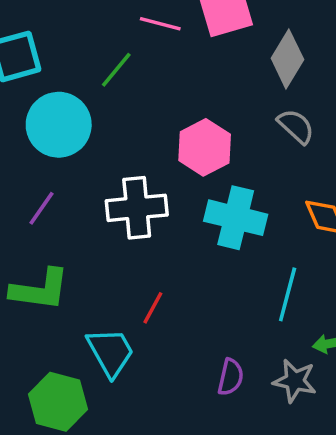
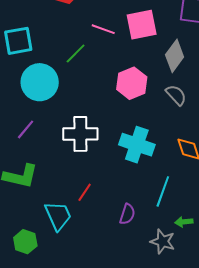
pink hexagon: (205, 147) -> (132, 83), moved
purple semicircle: (231, 377) -> (127, 214), moved
green hexagon: (58, 402) -> (25, 242), size x0.7

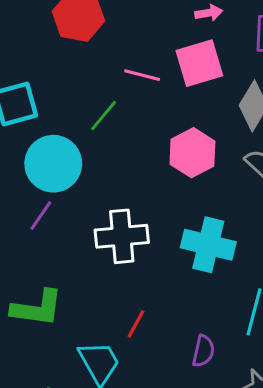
purple line: (26, 129) -> (41, 216), moved

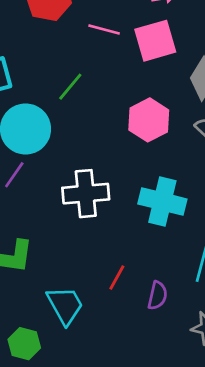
pink line: (142, 75) -> (104, 30), moved
red line: (136, 324) -> (117, 277), moved

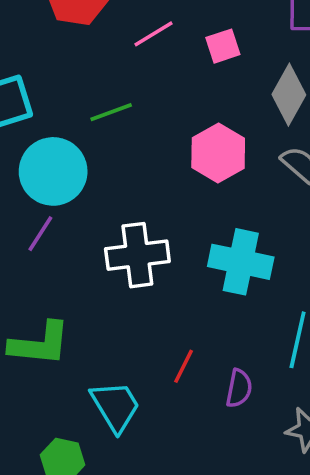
pink line: (104, 30) -> (154, 34), turned -44
pink square: (155, 41) -> (223, 46), size x0.6
green line: (70, 87) -> (111, 112), turned 32

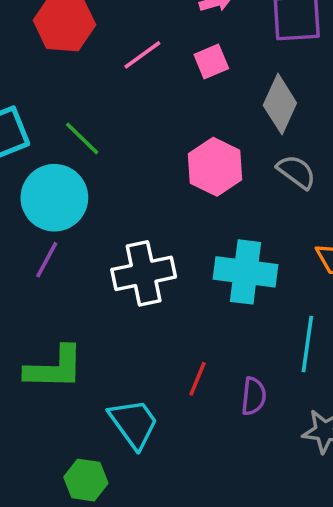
green line: (111, 112) -> (82, 138), moved, turned 69

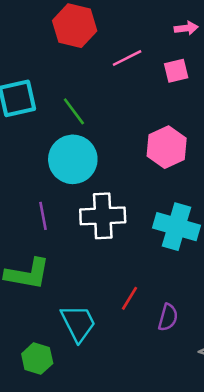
cyan circle: (54, 198) -> (73, 159), moved
purple line: (47, 260) -> (43, 216), moved, turned -48

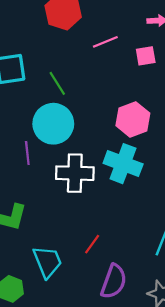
purple line: (43, 216) -> (27, 153), moved
cyan cross: (176, 227) -> (123, 164), moved
purple semicircle: (168, 317) -> (114, 281), moved, size x1.5

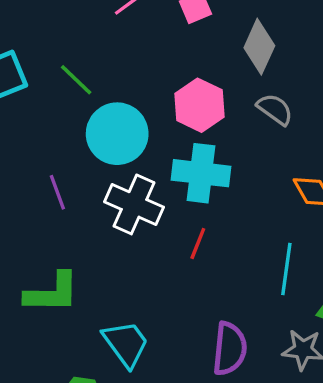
cyan circle: (53, 124) -> (117, 134), moved
white cross: (75, 173) -> (134, 204), turned 36
red line: (92, 244) -> (198, 243), moved

